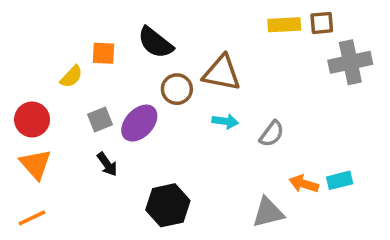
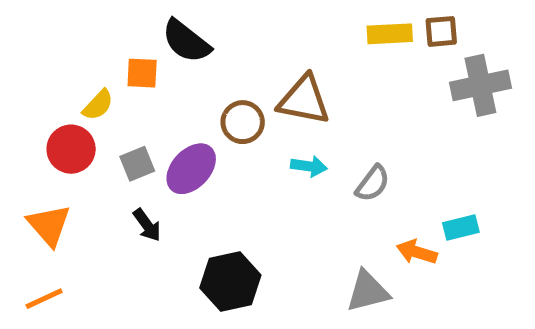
black semicircle: (155, 43) -> (186, 41), moved
red circle: (32, 119) -> (71, 149), moved
cyan rectangle: (340, 180) -> (461, 228), moved

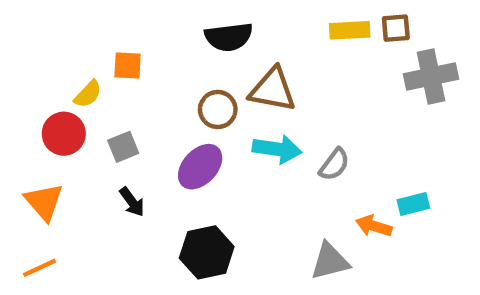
black semicircle: (186, 41) -> (229, 37), moved, turned -45
cyan arrow: (309, 166) -> (277, 149), size x1.5
purple ellipse: (191, 169) -> (200, 167), moved

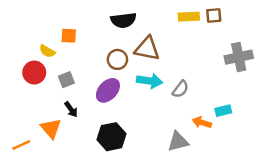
gray cross: (431, 76) -> (239, 57), moved
yellow semicircle: (88, 94) -> (47, 51), turned 77
orange triangle: (44, 202) -> (51, 128), moved

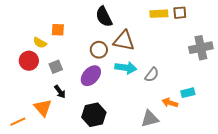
black semicircle: (123, 20) -> (104, 17), turned 70

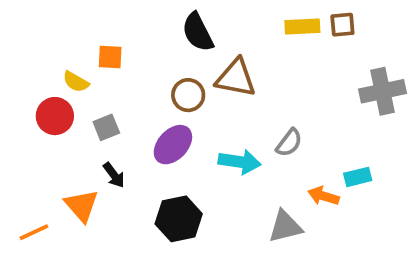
cyan arrow: (126, 68) -> (240, 162), moved

